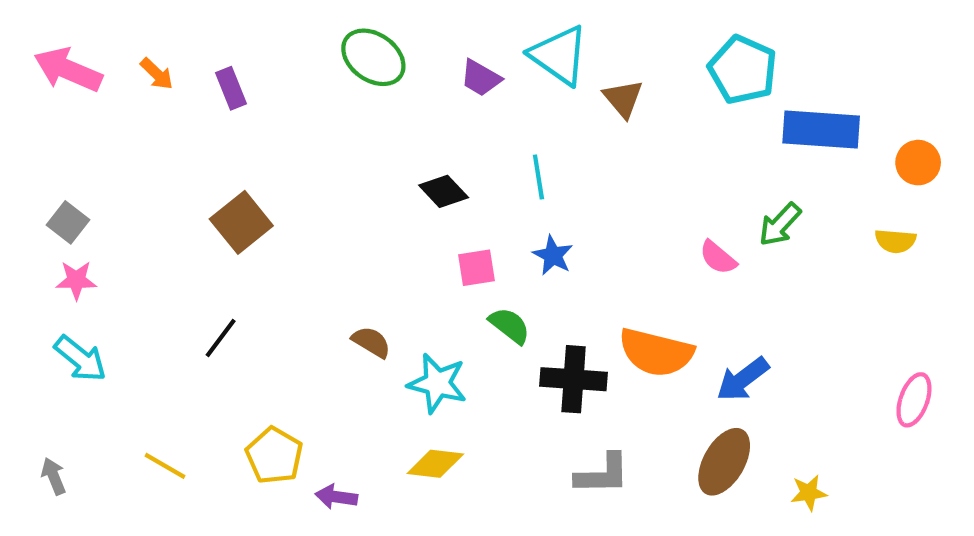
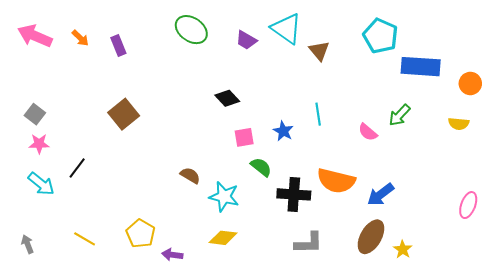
cyan line: (538, 177) -> (318, 114), moved
black line: (221, 338) -> (77, 168), moved
yellow star: (809, 493) -> (403, 249), moved, turned -30

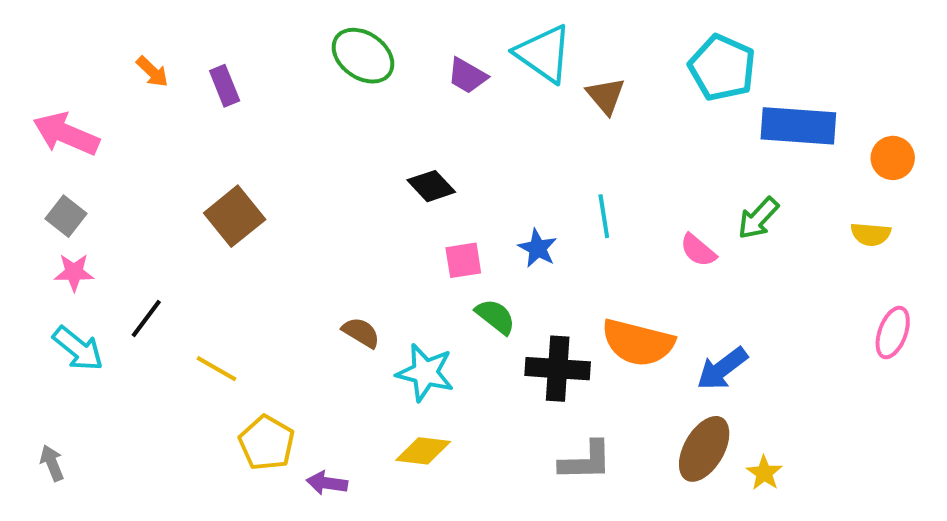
pink arrow: (35, 36) -> (66, 134), moved
pink ellipse: (468, 205) -> (893, 333), moved
yellow line: (85, 239) -> (217, 369), moved

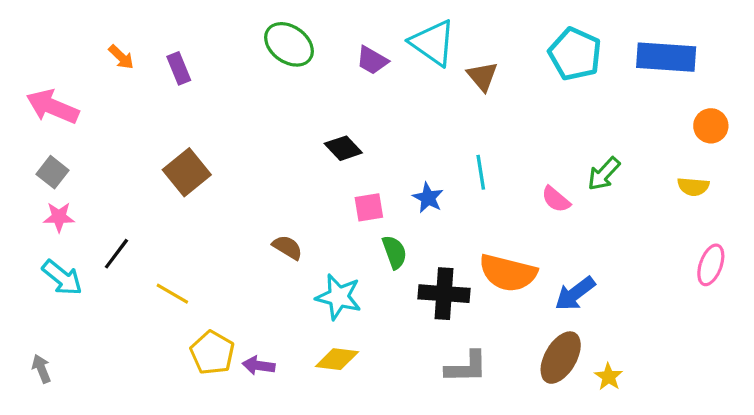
blue rectangle: (798, 126) -> (666, 57), moved
green semicircle: (495, 316) -> (394, 252), turned 32
brown semicircle: (361, 333) -> (287, 247), moved
purple arrow: (327, 483) -> (259, 366), moved

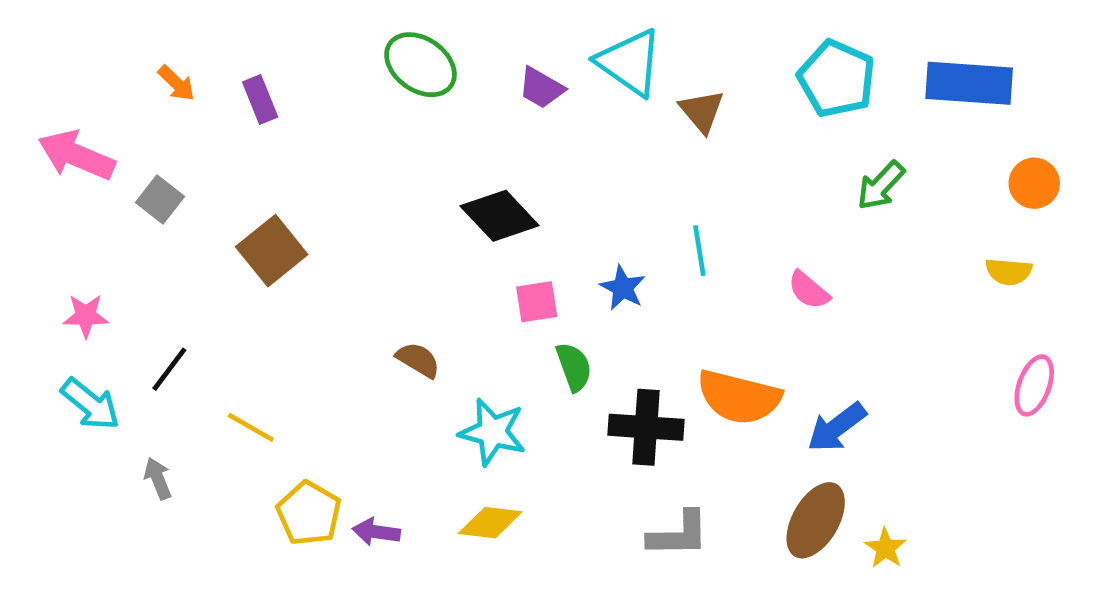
black diamond: (343, 148) -> (500, 216), size x1.4
gray square: (53, 172) -> (160, 199), moved
green arrow: (604, 174) -> (881, 186), moved
gray arrow: (41, 369) -> (158, 478), moved

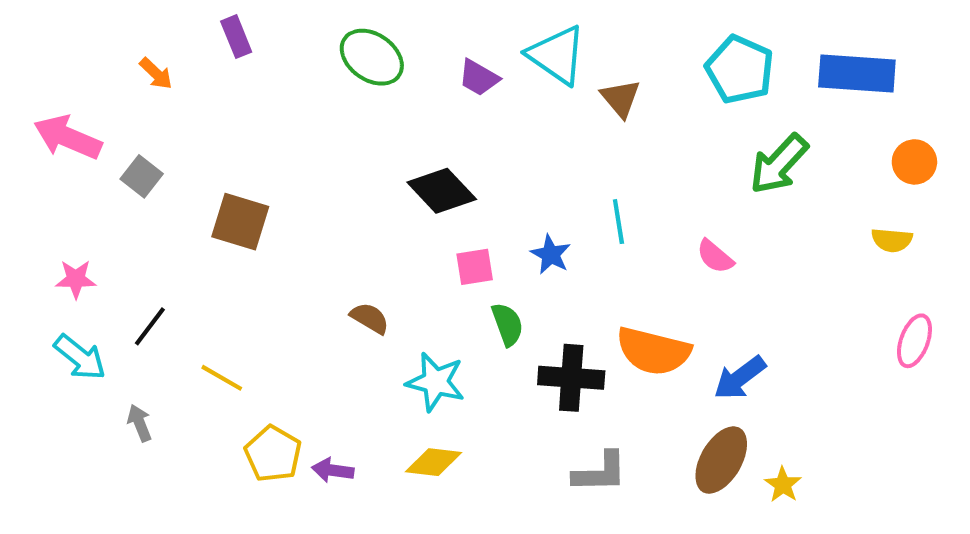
purple rectangle: (260, 100) -> (236, 37), moved
green arrow: (881, 186) -> (779, 164), size x1.4
brown square: (272, 251) -> (240, 222), turned -34

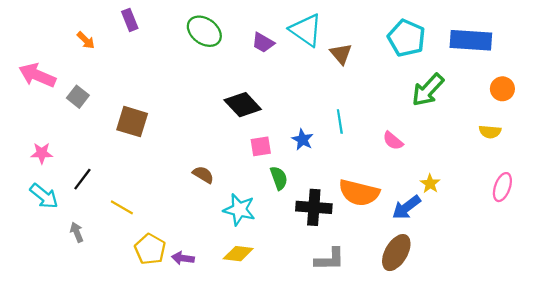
yellow star: (783, 485) -> (430, 184), moved

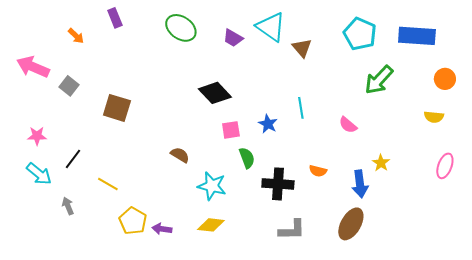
orange semicircle: (359, 193) -> (318, 171), size x0.5
blue arrow: (406, 207) -> (360, 184), turned -60

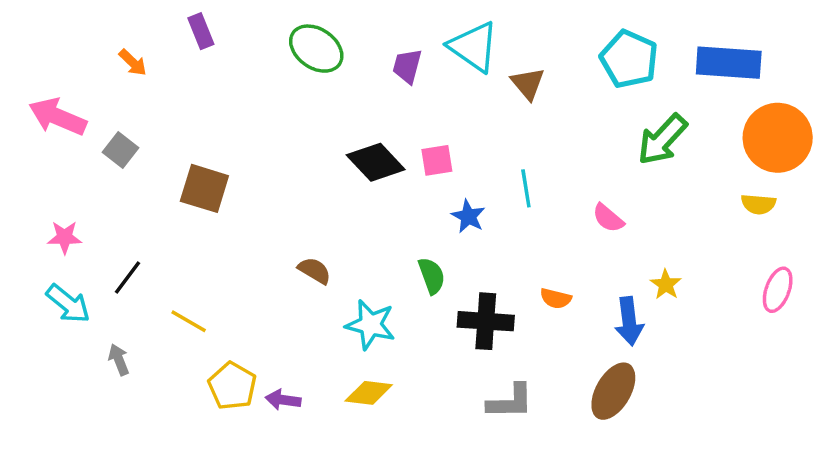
purple trapezoid: (233, 38) -> (407, 66), turned 75
orange circle: (445, 79) -> (778, 138), size x1.8
pink square: (231, 130) -> (437, 160), moved

